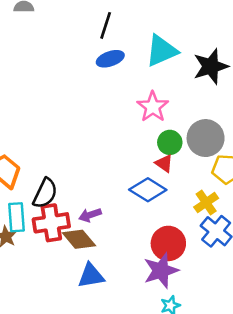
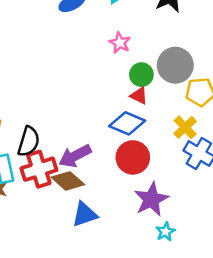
pink star: (153, 107) -> (120, 43), size x0.7
purple arrow: (90, 215) -> (75, 156), size x1.5
red circle: (168, 243) -> (133, 157), moved

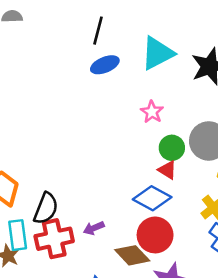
purple arrow: (75, 156) -> (94, 228), size x0.6
brown diamond: (68, 181) -> (132, 255), moved

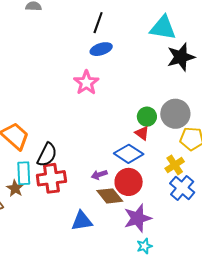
cyan triangle: (158, 53) -> (163, 28), moved, turned 32
pink star: (152, 112) -> (86, 83), moved, size x1.4
purple arrow: (94, 228) -> (99, 175), moved

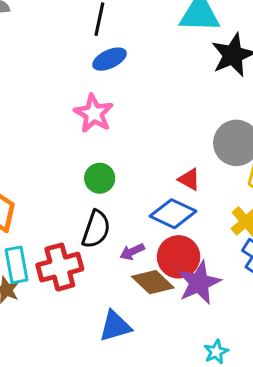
green circle: (147, 117) -> (100, 178), moved
black semicircle: (47, 155) -> (96, 229), moved
purple star: (138, 218) -> (199, 283), moved

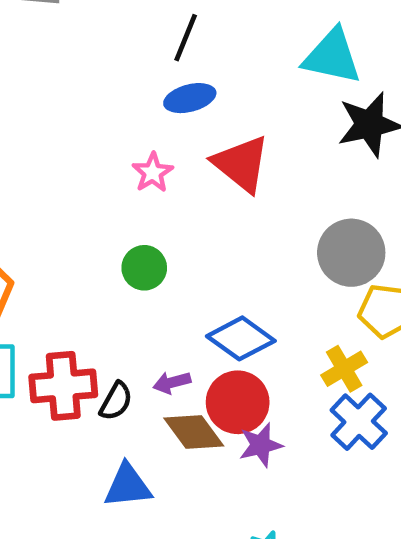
pink star: (94, 113) -> (153, 173), size x0.7
red triangle: (189, 179) -> (241, 164), moved, size x1.8
black semicircle: (96, 229) -> (116, 401), moved, size x0.7
purple star: (199, 283) -> (261, 445), size x0.7

